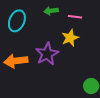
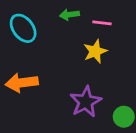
cyan ellipse: (17, 21) -> (23, 28), turned -60
purple star: (47, 54) -> (86, 102), moved

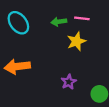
green arrow: (69, 15) -> (59, 22), moved
purple star: (86, 102) -> (69, 82), size x0.6

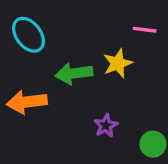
pink line: (82, 18) -> (145, 30), moved
green arrow: (59, 22) -> (74, 73), moved, size x1.5

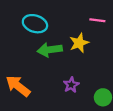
cyan ellipse: (28, 35) -> (35, 24), moved, turned -35
orange arrow: (27, 102) -> (18, 86), moved, turned 45

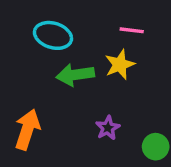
pink line: (97, 20) -> (132, 30), moved
orange arrow: (18, 86) -> (27, 130), turned 70

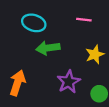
yellow star: (120, 65) -> (95, 54), moved
purple star: (108, 128) -> (69, 82), size x1.5

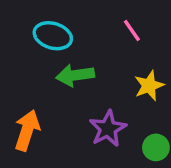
pink line: (84, 20) -> (132, 31), turned 48

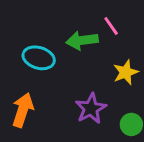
cyan ellipse: (53, 36) -> (39, 58), moved
green arrow: (75, 75) -> (82, 40), moved

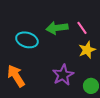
pink line: (111, 26) -> (82, 28), moved
orange arrow: (23, 110) -> (16, 76), turned -50

